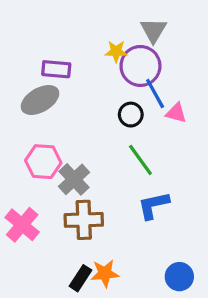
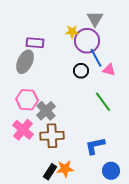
gray ellipse: (40, 100) -> (25, 62), turned -35
green line: (140, 160) -> (103, 102), moved
blue L-shape: (153, 205) -> (95, 146), moved
pink cross: (22, 225) -> (23, 130), moved

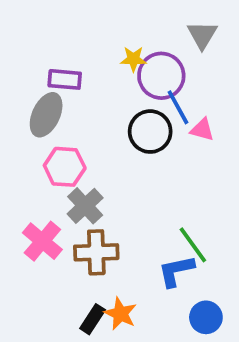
gray triangle: (95, 19) -> (202, 35), moved
black circle: (81, 71) -> (150, 132), size x1.5
pink hexagon: (27, 100) -> (65, 167), moved
green line: (103, 102) -> (193, 245), moved
orange star: (65, 169) -> (120, 314), turned 30

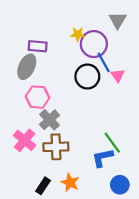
pink triangle: (202, 130) -> (118, 75), turned 40
black rectangle: (93, 319) -> (43, 186), moved

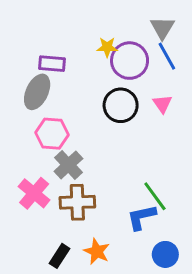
blue line: (104, 62) -> (167, 56), moved

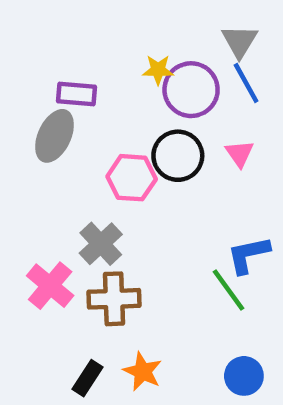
pink hexagon: (52, 134) -> (132, 178), moved
blue L-shape: (141, 217) -> (248, 255), moved

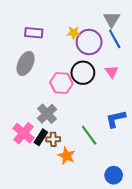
purple rectangle: (77, 94) -> (34, 33), moved
green line: (228, 290) -> (89, 135), moved
brown cross: (114, 299) -> (53, 139), size x0.6
orange star: (143, 372) -> (67, 156), moved
black rectangle: (88, 378) -> (41, 137), moved

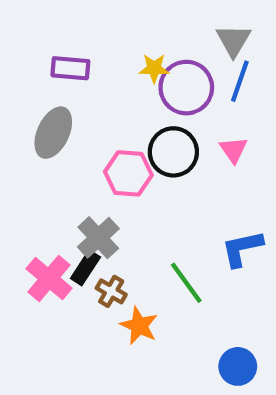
blue line: (115, 39) -> (240, 81), turned 48
black rectangle: (41, 137) -> (85, 268), moved
brown cross: (53, 139) -> (111, 291), turned 32

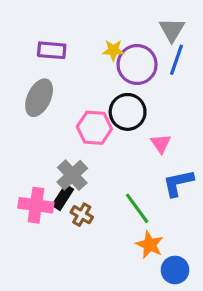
pink triangle: (233, 150) -> (161, 144), moved
pink cross: (49, 278) -> (36, 205), turned -32
orange star: (139, 326) -> (150, 245), moved

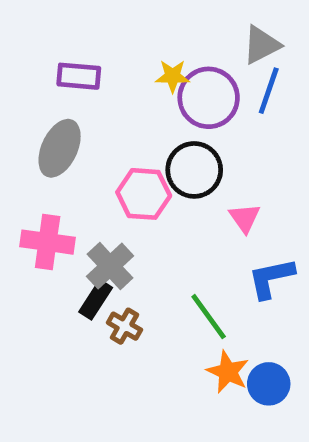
gray triangle: (172, 30) -> (261, 45), turned 32
pink cross: (36, 205) -> (48, 242), moved
blue circle: (175, 270) -> (269, 384), moved

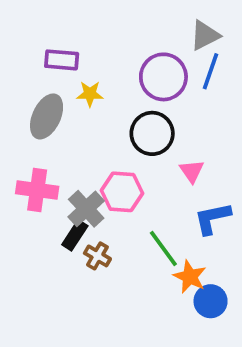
yellow star: (173, 76) -> (90, 94), moved
pink hexagon: (144, 194) -> (122, 192), moved
orange star: (228, 372) -> (190, 277), moved

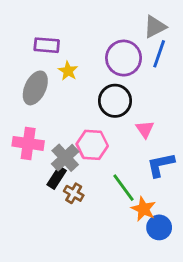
yellow star: (90, 94) -> (68, 71), turned 30

